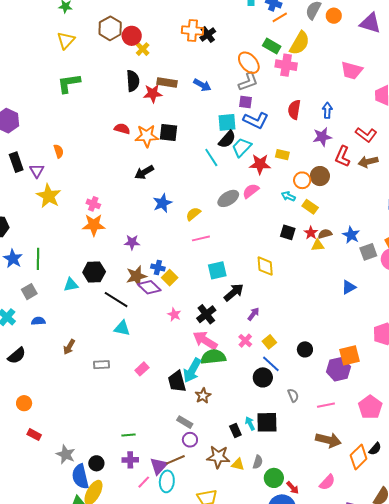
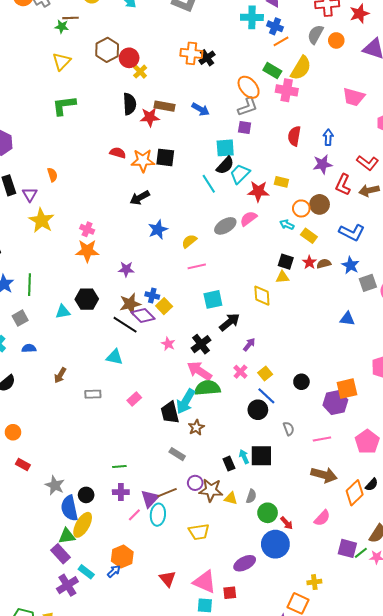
blue L-shape: (256, 120) -> (352, 232), moved
yellow triangle: (318, 245) -> (282, 277), moved
blue triangle: (349, 287) -> (347, 319), turned 35
black line: (116, 300) -> (125, 325), moved
purple circle: (190, 440) -> (195, 483), moved

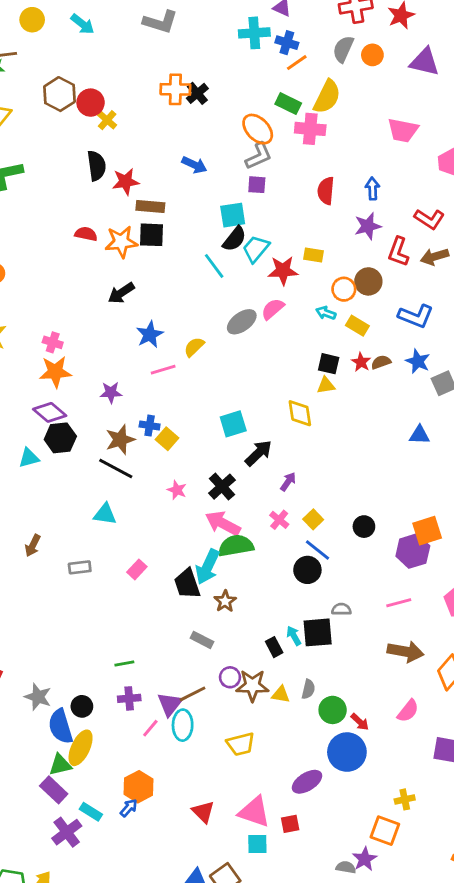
brown rectangle: (165, 106) -> (150, 207), moved
pink line: (197, 266) -> (163, 370), moved
purple diamond: (143, 315) -> (50, 412), moved
gray semicircle: (289, 429) -> (341, 609), moved, turned -64

